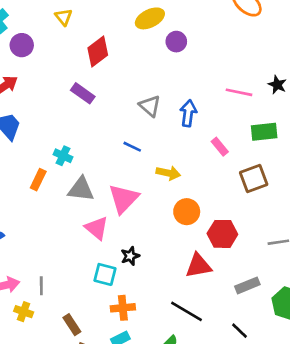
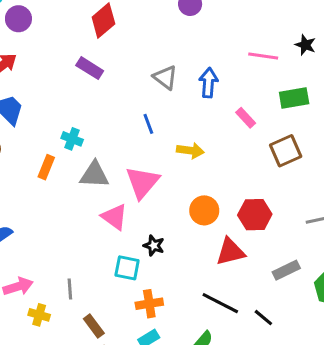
blue line: (132, 147) -> (148, 124), turned 48
orange circle: (187, 212) -> (204, 210), moved
black star: (130, 256) -> (154, 246), turned -30
gray line: (41, 286) -> (70, 289), moved
black line: (239, 331) -> (263, 318), moved

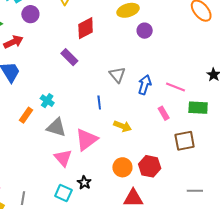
pink line: (263, 56) -> (176, 87), moved
red hexagon: (255, 215) -> (150, 166), moved

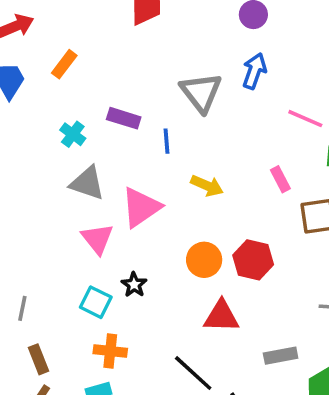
purple rectangle: (69, 57) -> (124, 118), moved, turned -30
gray triangle: (117, 75) -> (201, 92), size x1.4
blue arrow: (145, 85) -> (254, 71), moved
pink rectangle: (164, 113) -> (280, 179), moved
orange rectangle: (26, 115) -> (64, 64), moved

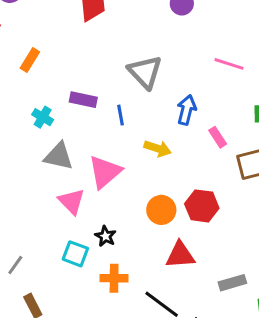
blue arrow: (254, 71) -> (186, 110), moved
pink line: (305, 119) -> (229, 64), moved
gray line: (22, 308) -> (15, 265), turned 30
orange cross: (110, 351) -> (114, 278), moved

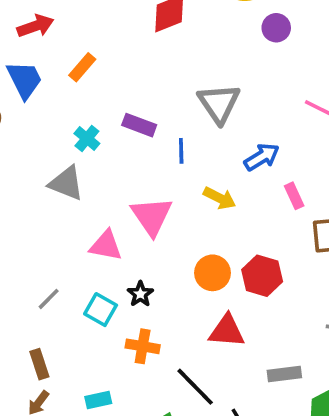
blue arrow: (186, 110) -> (262, 157), turned 36
gray triangle: (59, 156) -> (66, 183), moved
pink triangle: (105, 172) -> (152, 216), turned -33
pink triangle: (72, 201) -> (106, 246), turned -44
gray line: (15, 265) -> (49, 299), moved

